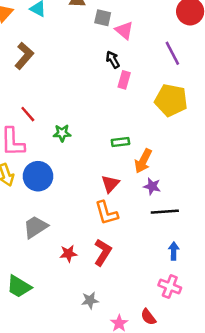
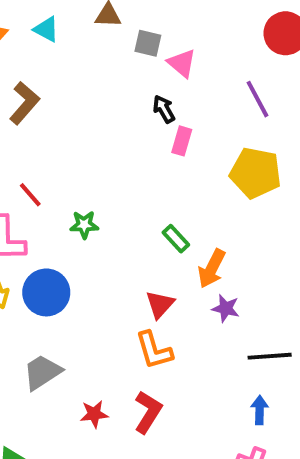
green rectangle: (120, 142) -> (176, 239), turned 54
black line: (165, 212) -> (270, 356), moved

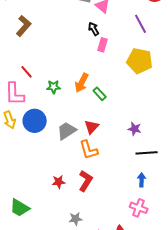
orange arrow: (212, 269) -> (82, 83), moved
purple star: (226, 308) -> (135, 129), moved
gray trapezoid: (42, 372) -> (67, 131), moved

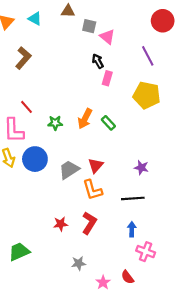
green rectangle: (100, 94) -> (108, 123), moved
black line: (147, 153) -> (133, 198), moved
blue arrow: (142, 180) -> (132, 229), moved
green trapezoid: (20, 208) -> (19, 252), turned 125

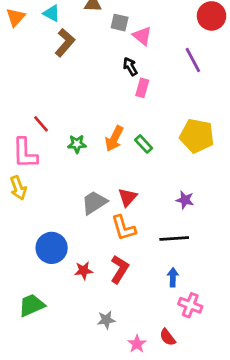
brown L-shape: (23, 58) -> (65, 43), moved
yellow pentagon: (147, 95) -> (197, 136), moved
blue circle: (35, 159) -> (52, 248), moved

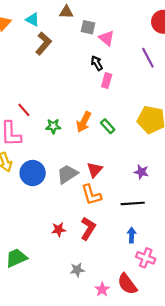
blue circle: (52, 248) -> (33, 173), moved
red semicircle: (168, 337) -> (127, 284), size x1.5

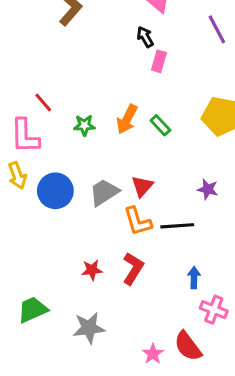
black line: (133, 203) -> (177, 226), moved
gray star: (77, 270) -> (89, 328), moved, size x1.5

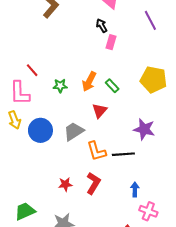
red triangle: (142, 186) -> (100, 111), moved
purple star: (208, 189) -> (144, 129), size x1.5

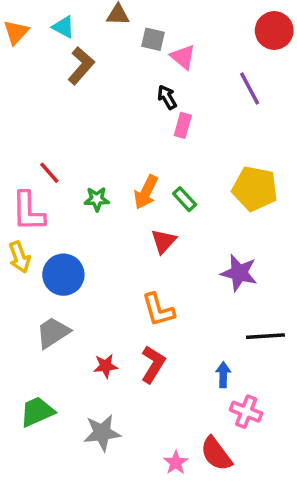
gray trapezoid: (74, 131) -> (53, 333), moved
black line: (123, 154) -> (265, 336), moved

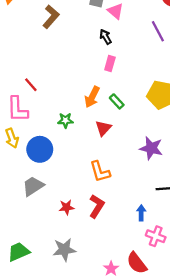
pink rectangle: (183, 125) -> (110, 64), moved
green star: (97, 199) -> (65, 120), moved
green trapezoid: (37, 412) -> (19, 252), moved

